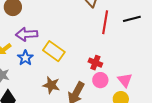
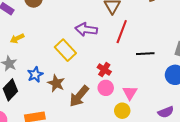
black line: (132, 19) -> (145, 54), moved
purple arrow: (27, 34) -> (86, 29), moved
blue star: (25, 58) -> (35, 74), moved

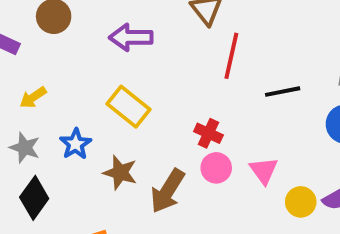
purple arrow: (86, 29) -> (131, 37), moved
blue star: (35, 74) -> (76, 144), moved
yellow circle: (122, 111) -> (301, 202), moved

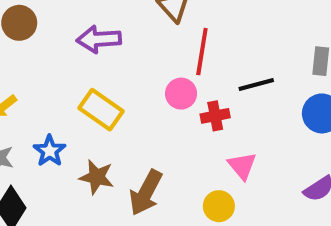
red cross: (208, 133) -> (215, 116), moved, turned -32
pink circle: (216, 168) -> (181, 94), moved
yellow circle: (301, 202) -> (219, 206), moved

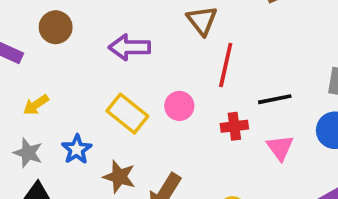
pink circle: (181, 94) -> (179, 106), moved
pink triangle: (242, 166) -> (280, 148), moved

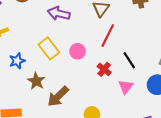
black line: (275, 99) -> (129, 60), turned 54
red cross: (234, 126) -> (104, 69), turned 32

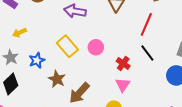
red line: (108, 36) -> (146, 24), moved
pink triangle: (126, 87) -> (123, 85), moved

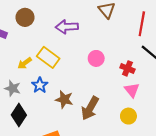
yellow arrow: (19, 33) -> (25, 63), moved
yellow rectangle: (67, 46) -> (48, 57), moved

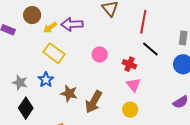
yellow arrow: (25, 63) -> (50, 28), moved

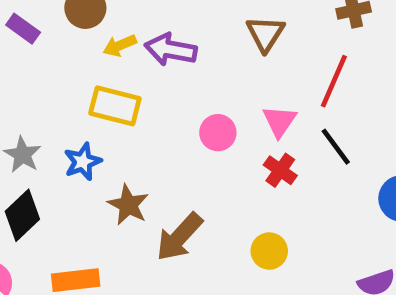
yellow rectangle: (54, 53) -> (115, 106), turned -35
pink triangle: (134, 85) -> (279, 121), moved
yellow circle: (130, 110) -> (269, 251), moved

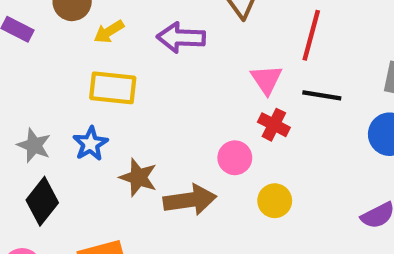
purple arrow: (171, 50) -> (181, 38), moved
pink circle: (218, 133) -> (235, 158), moved
black line: (336, 147) -> (322, 95), turned -36
brown arrow: (179, 237) -> (190, 200), turned -132

